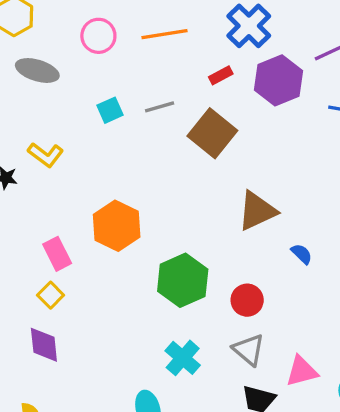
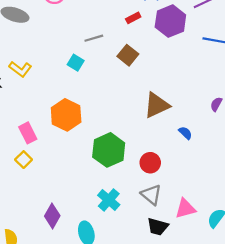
cyan square: (110, 110) -> (76, 63), moved, turned -35
brown square: (212, 133) -> (128, 55), size x0.7
purple diamond: (44, 345) -> (52, 216), moved, turned 35

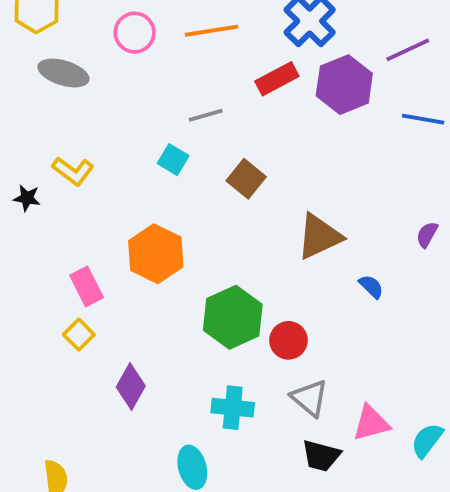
red rectangle: (133, 18) -> (277, 79), size x1.5
brown square: (128, 55) -> (246, 179), moved
red circle: (150, 163) -> (288, 340), moved
cyan cross: (109, 200) -> (233, 408), turned -35
purple diamond: (52, 216) -> (131, 386), moved

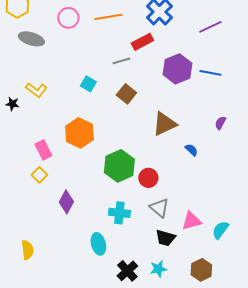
purple hexagon: (344, 85) -> (177, 69), moved
gray line: (206, 115) -> (121, 61), moved
blue line: (423, 119) -> (210, 73), moved

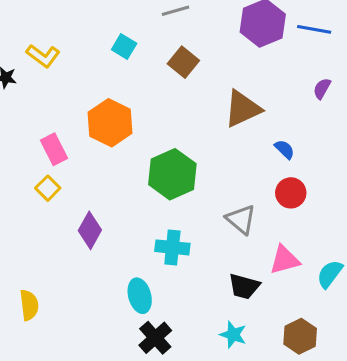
purple semicircle: (220, 123) -> (322, 89), moved
red circle: (148, 178) -> (291, 193), moved
gray triangle: (159, 208) -> (241, 219), moved
cyan star: (158, 269) -> (233, 335), turned 30
black cross: (127, 271) -> (155, 338), moved

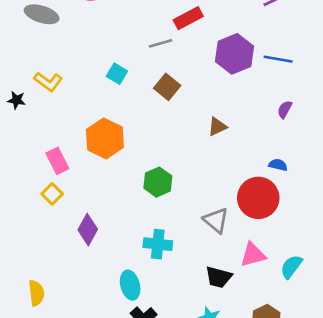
brown triangle: (242, 109) -> (217, 127), size x0.6
blue semicircle: (285, 149) -> (278, 165), moved, turned -30
green hexagon: (172, 174) -> (158, 182), size x0.7
red circle: (291, 193) -> (258, 198), size x1.6

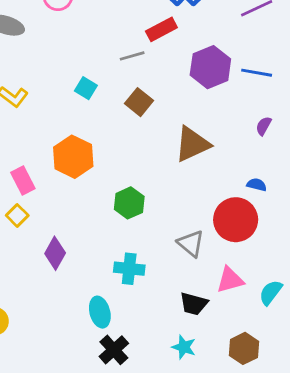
brown triangle: (217, 127) -> (192, 144), size x1.8

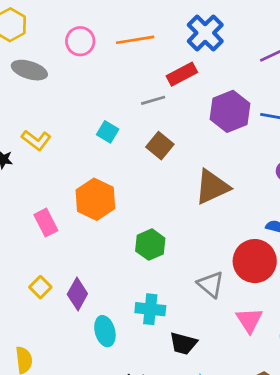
yellow square: (17, 215) -> (40, 287), moved
pink triangle: (230, 280) -> (249, 320), turned -48
black trapezoid: (194, 304) -> (183, 344), moved
cyan ellipse: (100, 312) -> (105, 331), moved

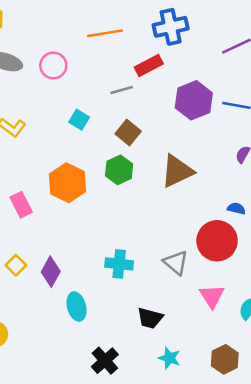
blue cross: (205, 33) -> (171, 27), turned 32
pink circle: (80, 41) -> (53, 65), moved
green hexagon: (150, 245) -> (119, 170), moved
cyan cross: (150, 309) -> (119, 264), moved

